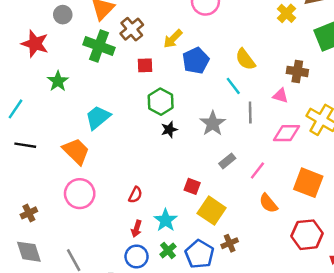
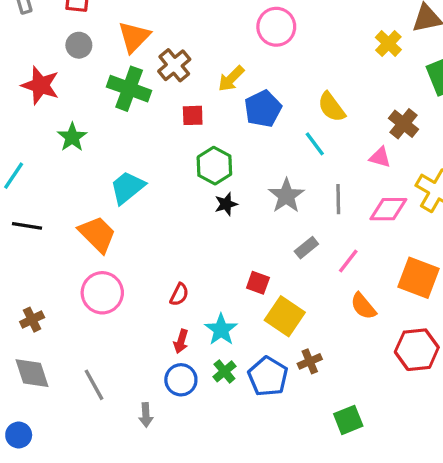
brown cross: (297, 71) -> (403, 124), turned 30
gray line: (250, 113) -> (338, 199), moved

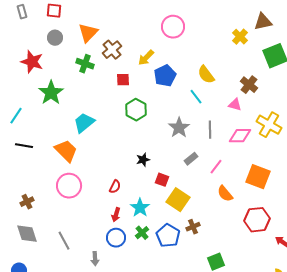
green cross: (129, 89) -> (85, 64), size x0.7
green star: (72, 137) -> (51, 93), size x1.4
black star: (226, 204) -> (143, 160), moved

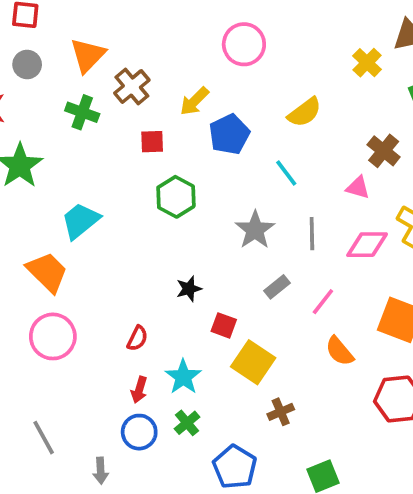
yellow semicircle: (206, 75) -> (305, 112), moved, turned -90
blue pentagon: (168, 236) -> (235, 467), moved

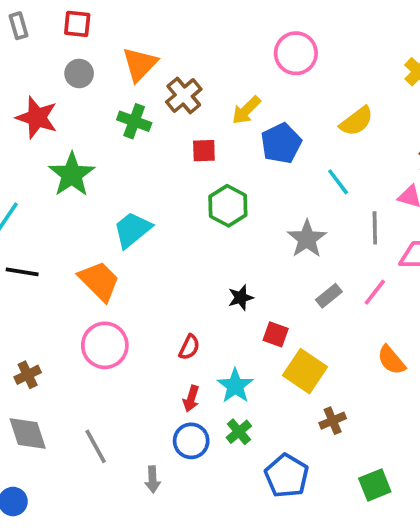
gray line: (312, 234) -> (375, 228), moved
pink line: (323, 302) -> (375, 292), moved

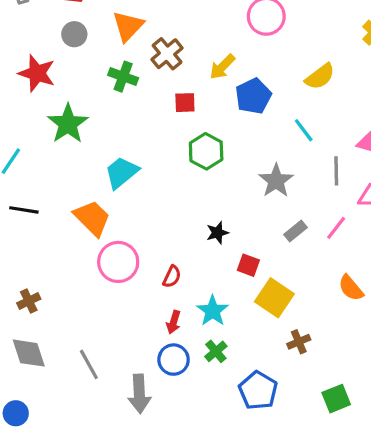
pink circle: (105, 345) -> (118, 262), moved
gray arrow: (153, 479) -> (139, 394), size x1.6

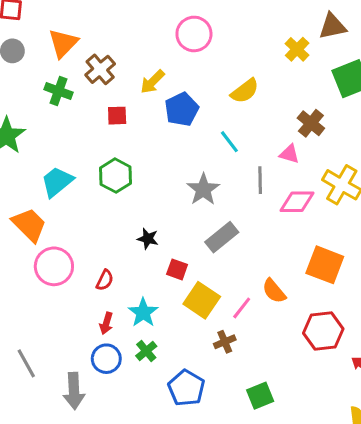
green hexagon: (206, 151) -> (115, 176), moved
pink line: (336, 228) -> (242, 308), moved
gray rectangle: (296, 231) -> (222, 237), size x1.5
black star: (217, 233) -> (148, 239), turned 30

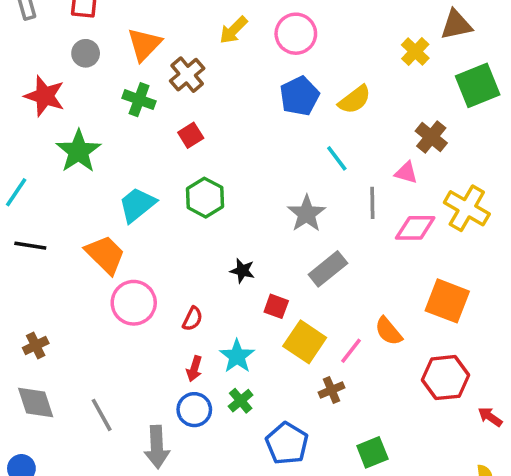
yellow arrow: (152, 82) -> (233, 30), moved
blue pentagon: (182, 109) -> (299, 96), moved
red square: (117, 116) -> (191, 135), moved, turned -30

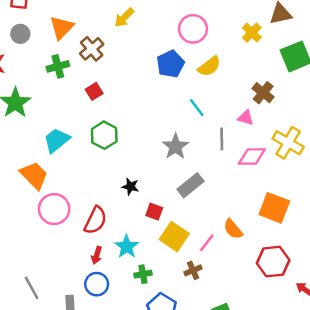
pink circle: (296, 34) -> (193, 29), moved
green cross: (139, 100) -> (58, 66), turned -35
red semicircle: (192, 319) -> (95, 220), size x1.6
green cross: (241, 401) -> (143, 274), moved, turned 30

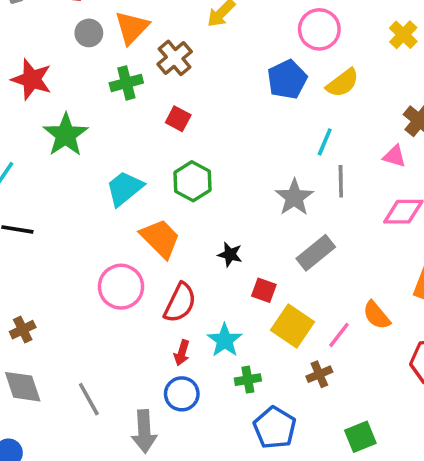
gray circle: (20, 34) -> (89, 33), moved
red square: (94, 91) -> (178, 119), turned -30
cyan line: (197, 108) -> (325, 142), turned 60
gray line: (222, 139) -> (341, 181), moved
orange trapezoid: (34, 175) -> (160, 238), moved

